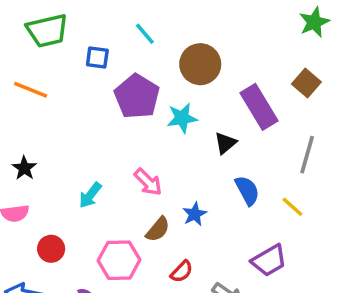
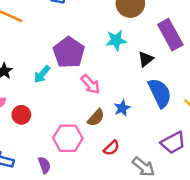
purple pentagon: (137, 96) -> (69, 52), moved
blue semicircle: (247, 190) -> (160, 93), size x1.4
cyan arrow: (90, 195) -> (42, 74), moved
red circle: (51, 249) -> (21, 115), moved

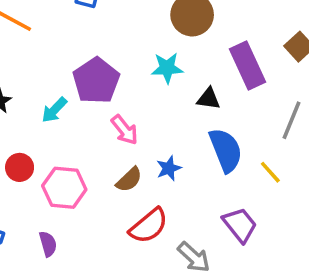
black triangle: (146, 59) -> (209, 99), turned 42
pink hexagon: (68, 138) -> (64, 188), moved
purple trapezoid: (173, 143) -> (240, 225), turned -105
red semicircle: (111, 148) -> (149, 226), size x1.6

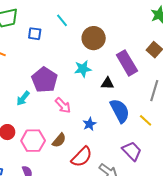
brown semicircle: (129, 180) -> (59, 140), moved

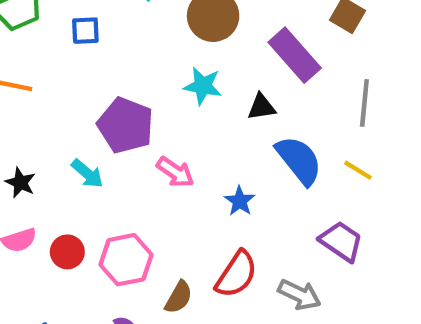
cyan star: (83, 69) -> (203, 86), turned 30
cyan arrow: (23, 98) -> (87, 174), turned -77
brown semicircle: (59, 140) -> (179, 297), moved

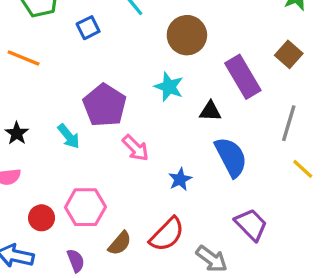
blue square: (85, 31) -> (88, 28), turned -35
yellow line: (358, 170) -> (303, 169), moved
red circle: (67, 252) -> (42, 218), moved

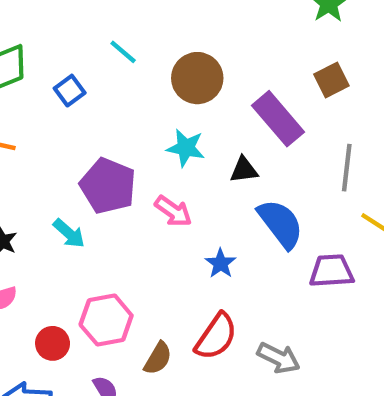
brown square: (289, 54) -> (331, 80), turned 32
pink arrow: (135, 148) -> (173, 211), moved
purple trapezoid: (251, 225) -> (331, 271), moved, turned -39

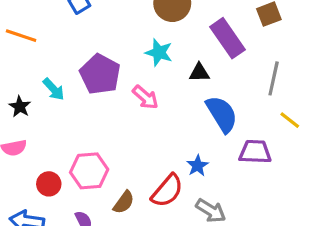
cyan arrow: (69, 233) -> (54, 89), moved
blue star: (221, 263) -> (198, 166), moved

